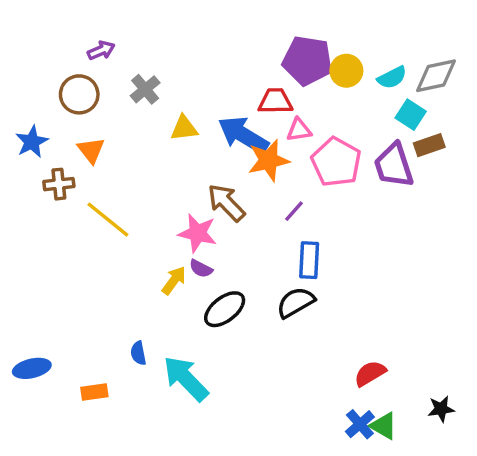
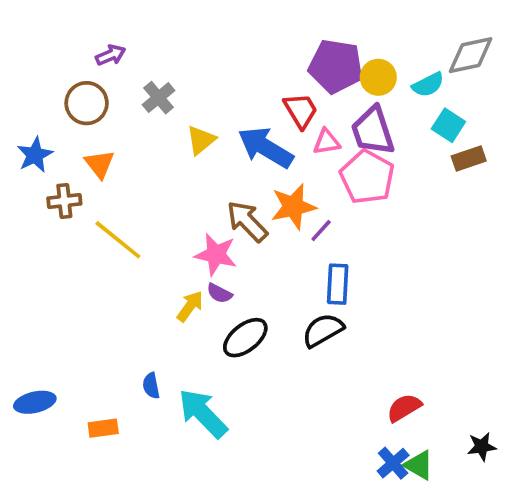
gray diamond: (436, 76) -> (471, 55), moved
red trapezoid: (275, 101) -> (301, 111), turned 60
yellow triangle: (184, 128) -> (201, 140), turned -32
orange star: (269, 160) -> (293, 207), moved
purple trapezoid: (394, 165) -> (373, 131), moved

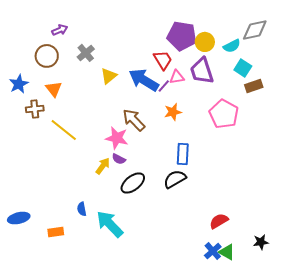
pink pentagon: (367, 177) -> (224, 114), moved
orange star: (293, 207) -> (173, 112), moved, size x0.7
purple line: (321, 231) -> (164, 86), moved

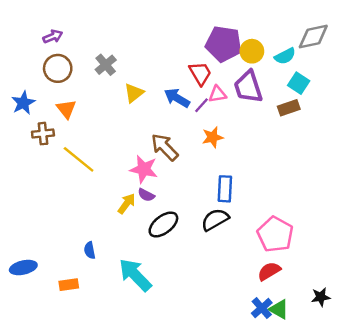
purple arrow: (60, 30) -> (53, 36), moved
blue arrow: (144, 80) -> (177, 98), size x0.7
brown rectangle: (254, 86) -> (289, 108), moved
pink pentagon: (224, 114) -> (275, 234), moved
blue semicircle: (82, 209) -> (90, 250), moved

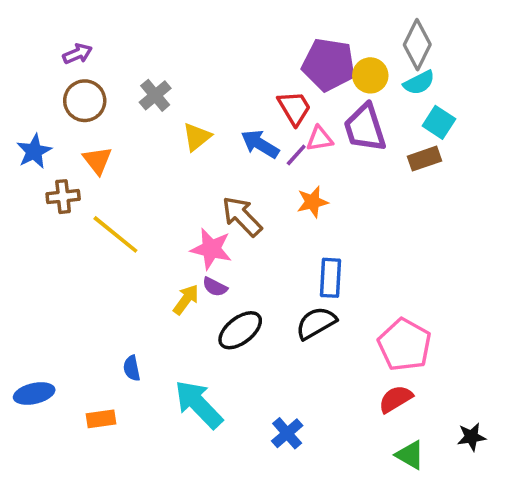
gray diamond: (313, 36) -> (417, 45), moved, turned -52
blue cross: (262, 308) -> (287, 433), moved

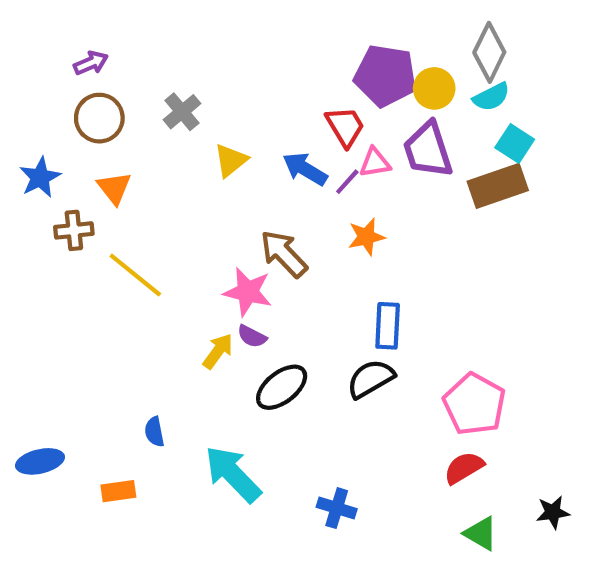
brown rectangle: (424, 159) -> (498, 186), size x1.5
blue cross: (287, 433) -> (337, 508), turned -32

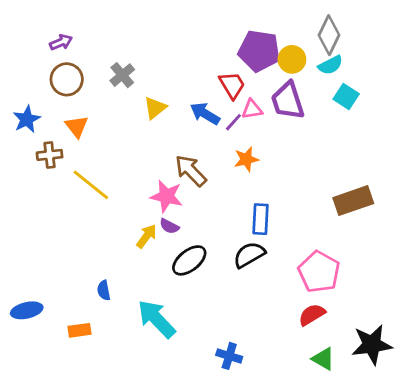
brown rectangle: (498, 186) -> (353, 201), moved
blue cross: (337, 508) -> (229, 356), moved
black star: (553, 512) -> (372, 345), size x1.8

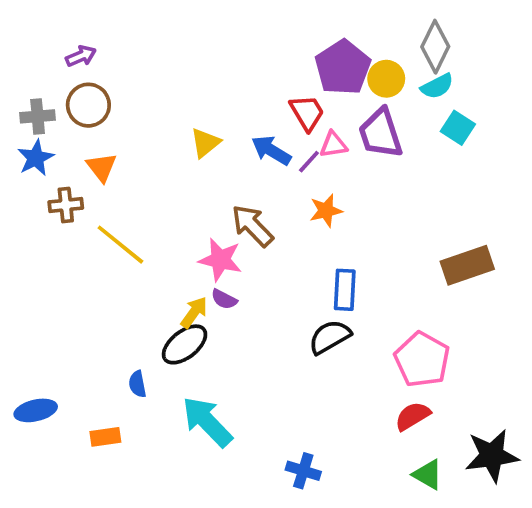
purple pentagon: (259, 51) -> (343, 67), turned 30
gray cross: (122, 75) -> (38, 116), moved, turned 35
black ellipse: (189, 260) -> (185, 344), moved

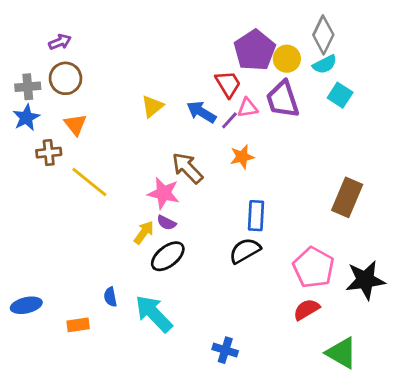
brown rectangle: (467, 265) -> (347, 197), turned -48
black ellipse: (185, 344) -> (168, 256), moved
blue semicircle: (137, 384) -> (110, 297), moved
black star: (492, 456) -> (365, 280), moved
green triangle: (428, 475) -> (341, 353), moved, size x1.4

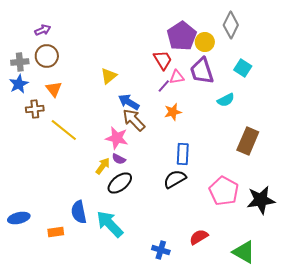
cyan semicircle: (325, 64) -> (226, 100), moved
blue arrow: (201, 112) -> (129, 102), moved
blue semicircle: (110, 297) -> (79, 212), size x1.6
red semicircle: (306, 309) -> (199, 237), moved

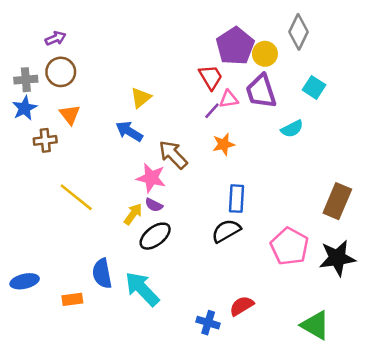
blue arrow: (129, 102) -> (129, 131), moved
yellow line: (64, 130) -> (76, 197), moved
brown rectangle: (248, 141) -> (337, 201), moved
red semicircle: (199, 237) -> (242, 306), moved

